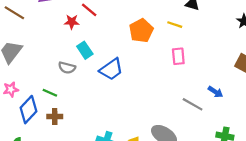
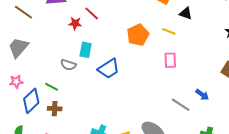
cyan rectangle: (85, 50) -> (86, 50), turned 42

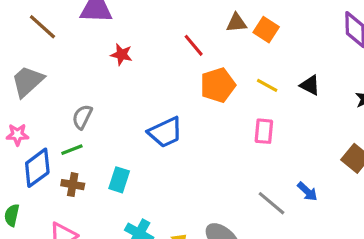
red line: (92, 13) -> (194, 45), moved
black triangle: (186, 13) -> (310, 85), moved
cyan rectangle: (86, 50) -> (119, 180), moved
gray semicircle: (68, 65) -> (82, 117), moved, turned 91
green line: (52, 87) -> (72, 150), turned -56

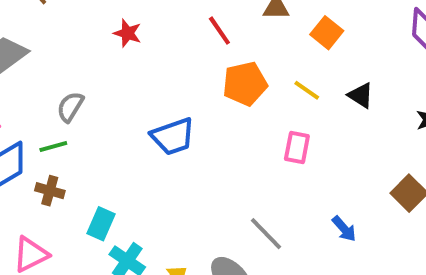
orange square: (266, 30) -> (327, 33), moved
cyan rectangle: (119, 180) -> (101, 224), moved
gray line: (272, 203) -> (266, 234), moved

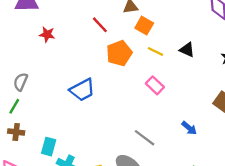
orange square: (327, 33) -> (144, 26), moved
green line: (53, 147) -> (14, 106), turned -35
pink rectangle: (297, 148) -> (155, 85), turned -48

